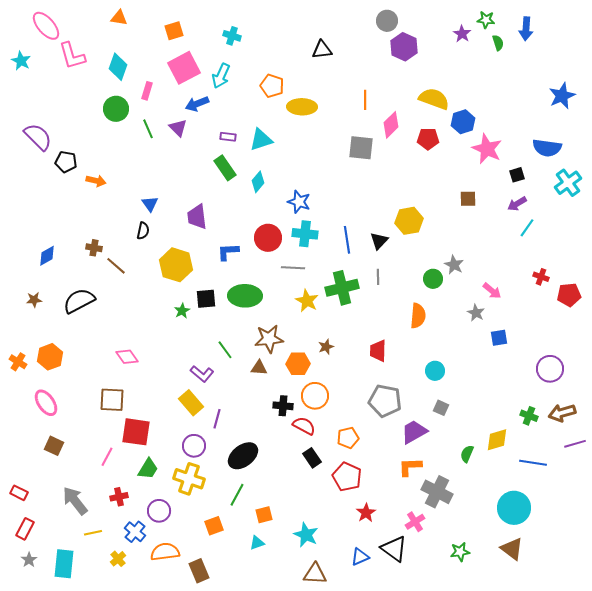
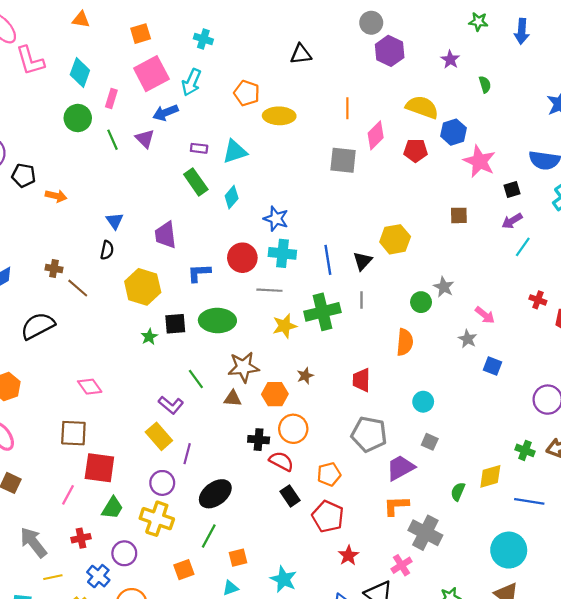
purple star: (462, 34) -> (450, 60), moved
green semicircle: (498, 43) -> (485, 84), moved
yellow star: (307, 301) -> (285, 326), turned 30
blue square: (499, 338) -> (492, 366), turned 30

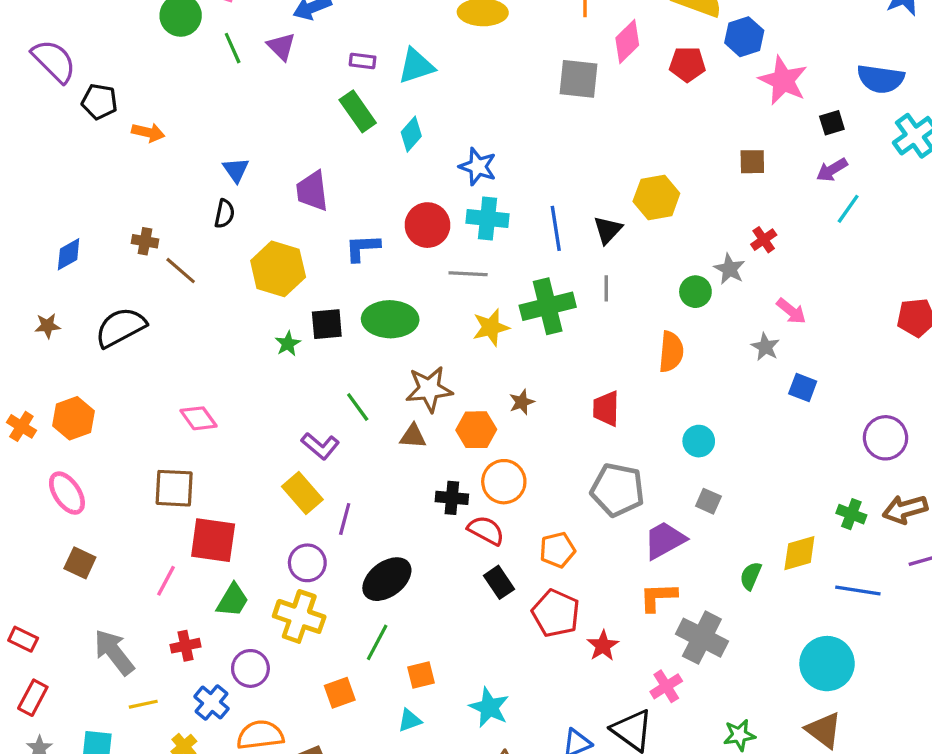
red cross: (538, 300) -> (764, 240), moved, turned 35
red star: (348, 555) -> (603, 646), moved

